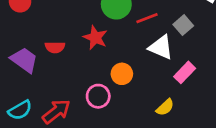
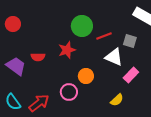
gray square: (183, 25) -> (130, 41), turned -32
red star: (95, 38) -> (67, 50), turned 30
cyan semicircle: (20, 110) -> (13, 102), turned 84

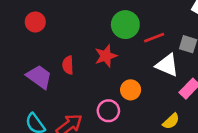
red semicircle: (38, 57) -> (68, 65), turned 88

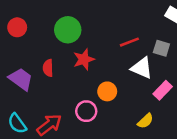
green circle: (125, 25) -> (68, 30), moved

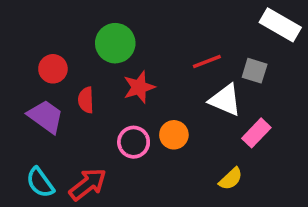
red circle: (17, 27) -> (53, 69), moved
pink circle: (86, 111) -> (134, 142), moved

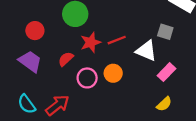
red line: (207, 61) -> (117, 40), moved
red semicircle: (86, 100) -> (66, 59), moved, turned 49
yellow semicircle: (231, 179) -> (164, 104), moved

